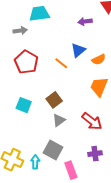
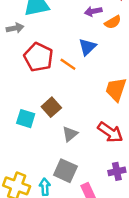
orange semicircle: (99, 59) -> (113, 22), moved
red pentagon: (26, 62) -> (39, 57), moved
brown square: (54, 100) -> (51, 107), moved

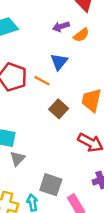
brown square: (51, 107) -> (59, 109), moved
gray triangle: (70, 134) -> (17, 158), moved

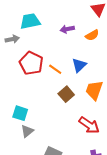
purple arrow: (61, 27) -> (67, 29), moved
blue triangle: (59, 62) -> (79, 65), moved

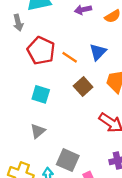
gray arrow: (12, 39) -> (18, 23), turned 88
cyan square: (20, 113) -> (41, 94), moved

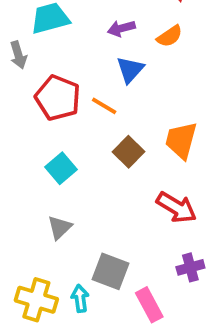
blue triangle: (98, 52) -> (130, 70), moved
cyan square: (41, 94) -> (61, 168), turned 36

